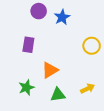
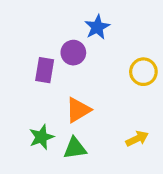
purple circle: (39, 11) -> (73, 53), moved
green triangle: (58, 95) -> (75, 148), moved

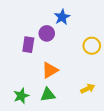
green star: (41, 137) -> (21, 96), moved

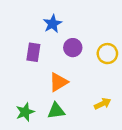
blue star: (62, 17) -> (52, 24), moved
purple circle: (47, 33) -> (73, 48), moved

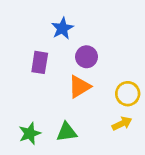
yellow circle: (107, 54) -> (128, 94), moved
orange triangle: (58, 82) -> (79, 87), moved

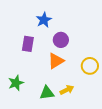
yellow arrow: (122, 124) -> (67, 90), moved
green star: (30, 133) -> (16, 83), moved

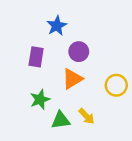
green star: (16, 83) -> (40, 99), moved
yellow arrow: (67, 90) -> (87, 116), turned 72

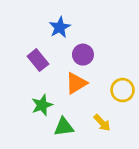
purple rectangle: (36, 57) -> (38, 60), turned -48
yellow arrow: (87, 116) -> (102, 123), moved

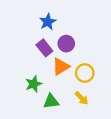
purple rectangle: (38, 60) -> (44, 48), moved
yellow circle: (123, 90) -> (85, 73), moved

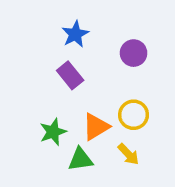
purple circle: (66, 44) -> (134, 53), moved
orange triangle: (61, 66) -> (96, 127), moved

